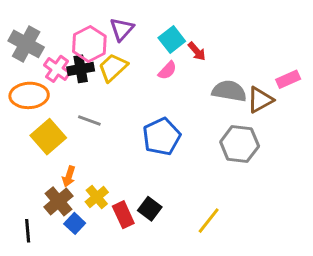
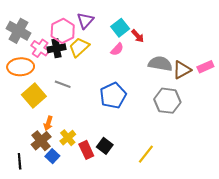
pink rectangle: (288, 79) -> (205, 67), moved

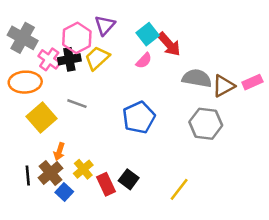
red arrow: (138, 36) -> (169, 44), size x1.5
black line: (20, 161) -> (28, 176), moved

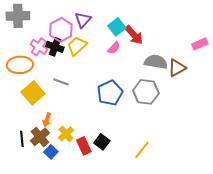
gray cross: (23, 38) -> (18, 16), moved, turned -30
black cross: (69, 59) -> (55, 47), turned 30
pink rectangle: (252, 82) -> (200, 44), moved
gray hexagon: (206, 124) -> (146, 92), moved

